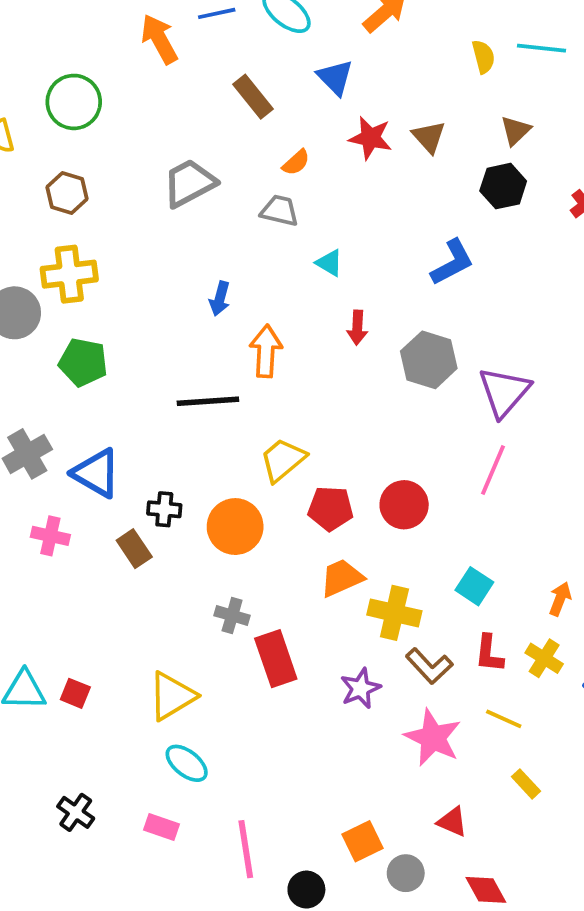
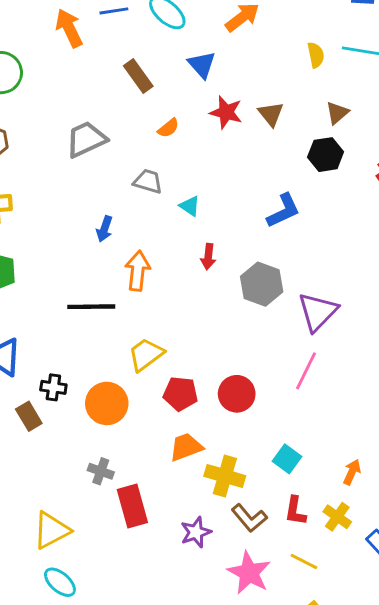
gray trapezoid: (280, 211) -> (148, 181), moved

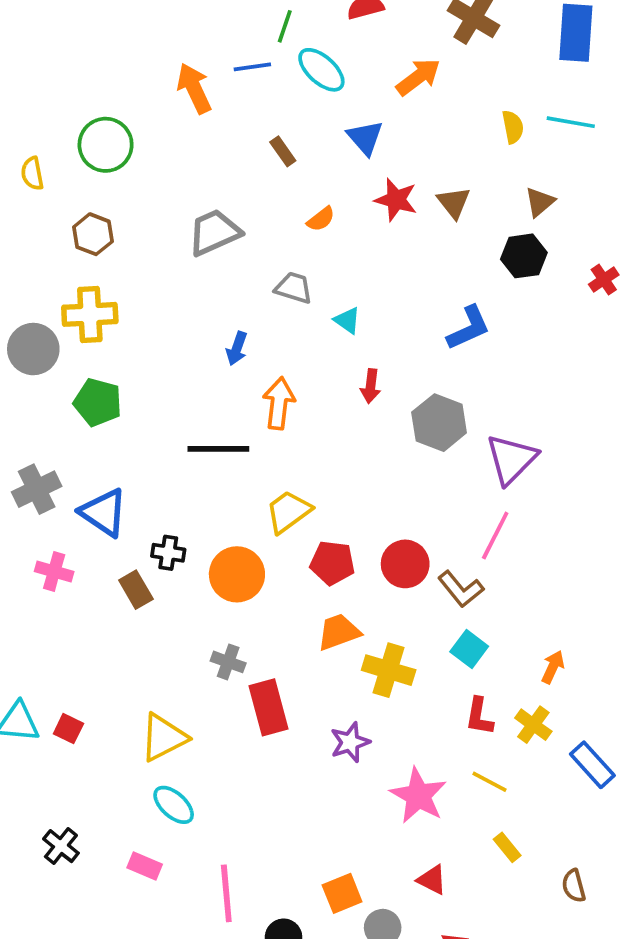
brown rectangle: (138, 76) -> (283, 151), size x0.7
brown L-shape: (249, 518) -> (461, 589), moved

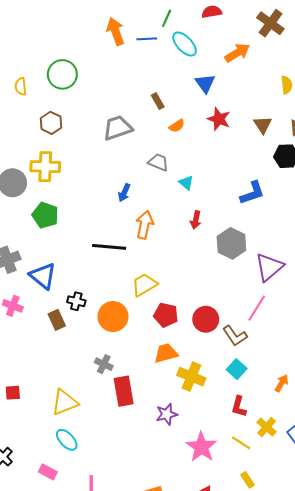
orange arrow: (194, 88) -> (116, 31), moved
brown rectangle: (283, 151) -> (158, 101), moved
brown triangle: (454, 203) -> (263, 125), moved
yellow cross: (533, 725) -> (267, 427), moved
red square: (68, 729) -> (13, 393), turned -35

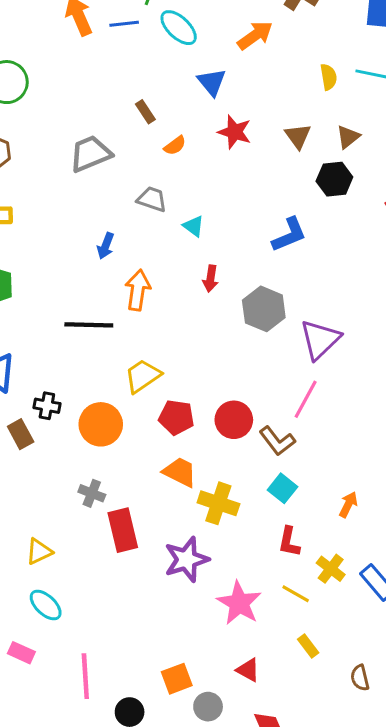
orange trapezoid: (166, 353) -> (180, 472), turned 45
yellow triangle: (65, 402) -> (39, 552), size x0.7
purple star: (167, 414) -> (186, 559), size x1.4

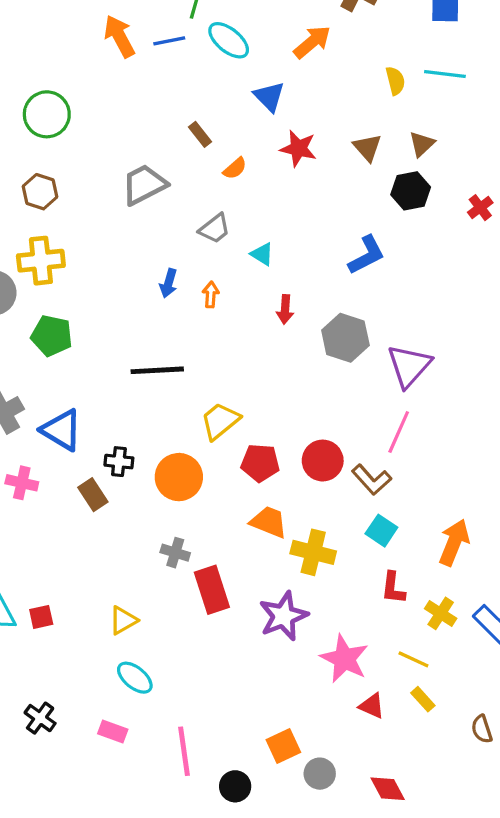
gray trapezoid: (152, 199) -> (215, 229), turned 128
orange arrow: (138, 290) -> (211, 295), moved, size x0.6
orange arrow: (348, 505) -> (454, 542), size x1.6
yellow line: (296, 594) -> (413, 659), moved
red triangle: (248, 670) -> (372, 706), moved

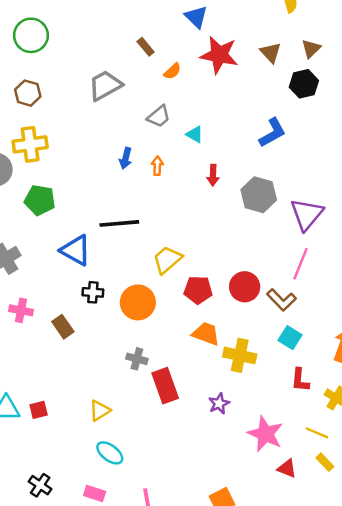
red star: (298, 148) -> (219, 55), size x1.4
blue triangle: (62, 430) -> (76, 250), moved
brown rectangle: (93, 495) -> (63, 327), moved
purple star: (283, 616) -> (219, 404), size x0.6

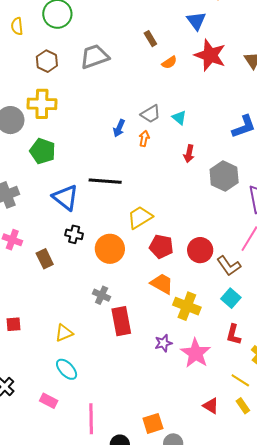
gray trapezoid: (105, 85) -> (95, 57), moved
gray trapezoid: (159, 117) -> (151, 114), moved
pink star: (265, 434) -> (196, 353), moved

